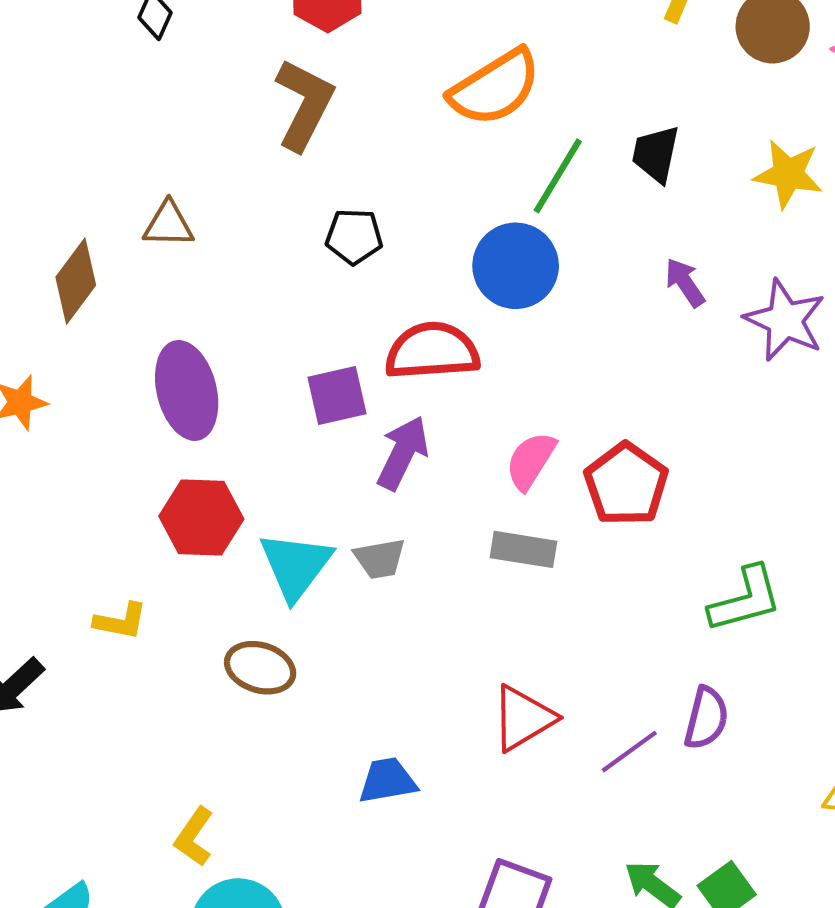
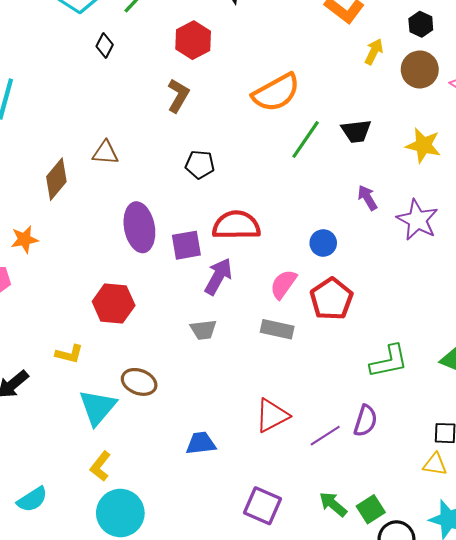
brown L-shape: (304, 104) -> (178, 96), size x0.7
black trapezoid: (656, 154) -> (356, 131), turned -112
blue circle: (516, 266) -> (323, 243), moved, size x0.6
purple ellipse: (187, 390) -> (139, 227), moved
cyan triangle: (296, 566) -> (97, 407), moved

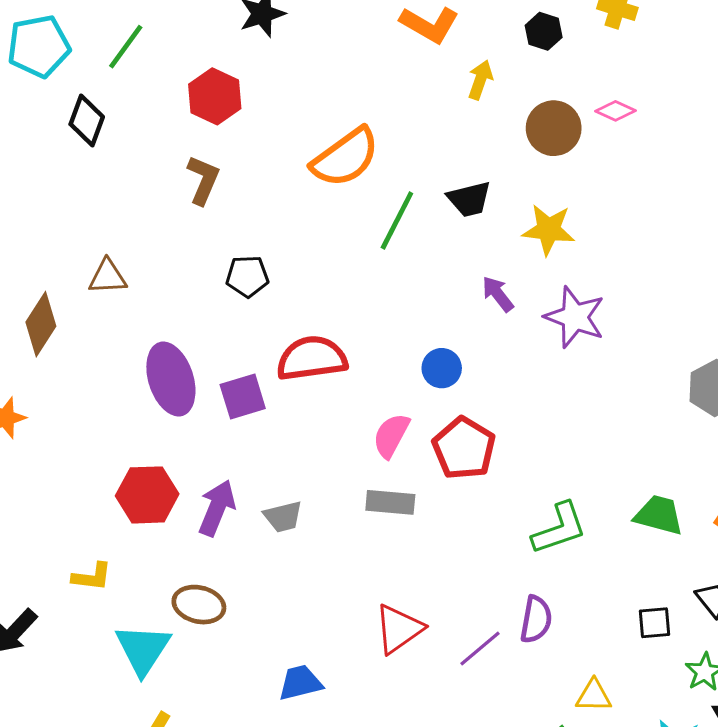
black diamond: (105, 45) -> (87, 120), size x1.4
brown circle: (420, 69) -> (554, 128), moved
yellow star: (423, 145) -> (549, 230), moved
purple arrow: (218, 276) -> (217, 508), moved
yellow triangle: (435, 464) -> (594, 696), moved

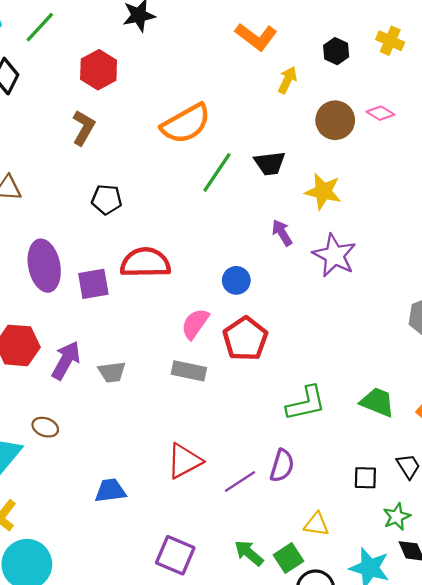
brown ellipse: (199, 605) -> (45, 427), size x0.7

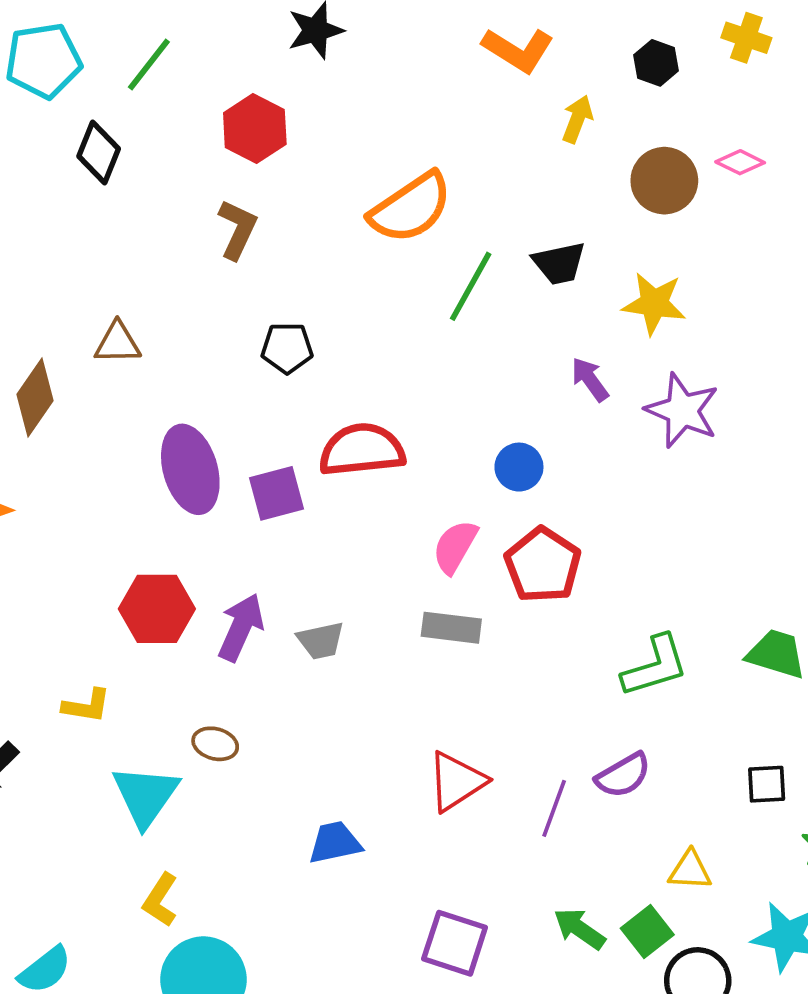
purple semicircle: (282, 466) -> (623, 775), turned 48
purple line: (240, 481) -> (554, 808), turned -32

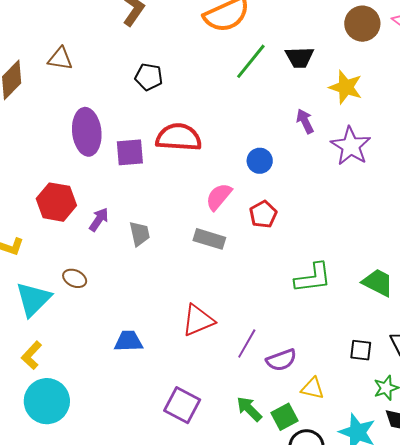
red pentagon: (543, 565) -> (263, 214), size x0.7
purple arrow: (241, 627) -> (99, 220), size x0.7
gray trapezoid: (321, 641) -> (140, 234), turned -100
purple semicircle: (623, 775) -> (281, 360), moved

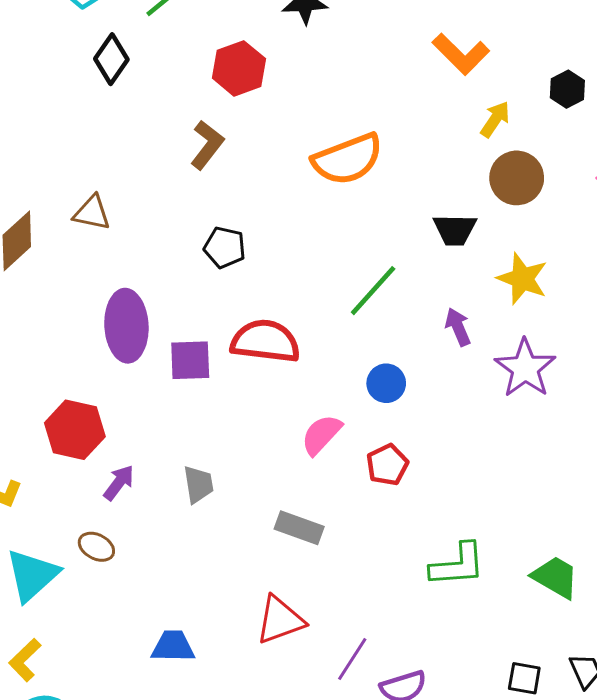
brown circle: (362, 24) -> (517, 178), moved
green line: (251, 61) -> (373, 291), moved
purple arrow: (99, 220) -> (119, 483), moved
gray rectangle: (209, 239) -> (299, 528), moved

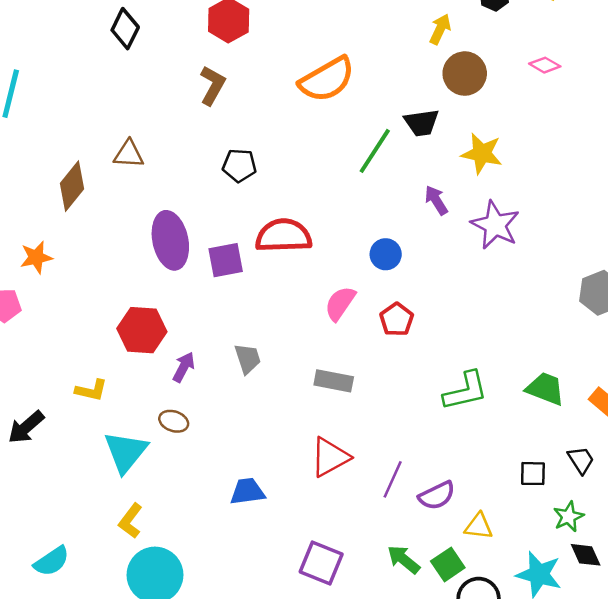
green line: (373, 291) -> (375, 151), moved

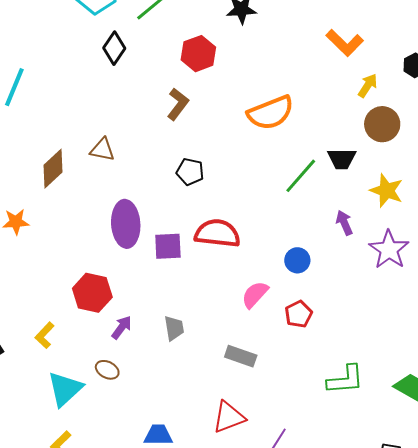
yellow L-shape: (91, 390) -> (45, 335), turned 112

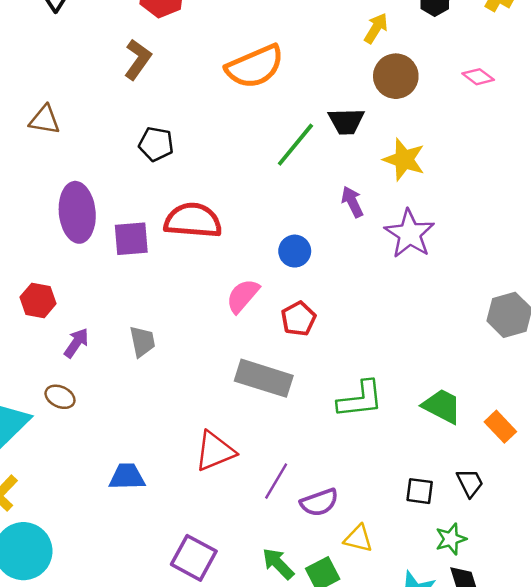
red hexagon: (92, 293) -> (38, 300), size x0.7
gray rectangle: (241, 356) -> (264, 378), moved, size x1.4

